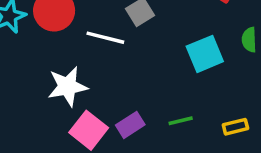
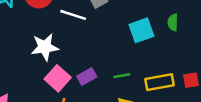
yellow rectangle: (235, 127) -> (160, 82), size x1.6

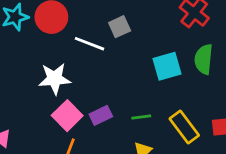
green semicircle: (173, 22) -> (204, 59), size x1.5
yellow rectangle: (160, 82) -> (184, 127), turned 60

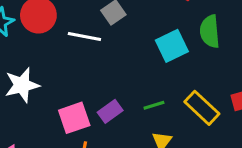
white star: (55, 79) -> (22, 85), moved
pink square: (67, 116) -> (74, 118), turned 36

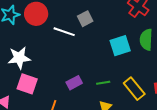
pink square: (74, 118) -> (27, 84), moved, turned 30

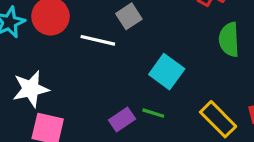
cyan square: (120, 46) -> (167, 72), moved, turned -30
green line: (103, 83) -> (153, 113), moved, turned 32

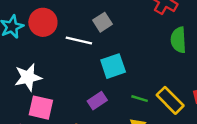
cyan square: (167, 72) -> (113, 66), moved, turned 35
green line: (153, 113) -> (140, 99), moved

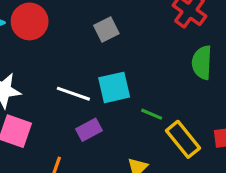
white line: (79, 40) -> (73, 94), moved
green line: (140, 99) -> (152, 114), moved

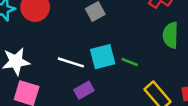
green line: (152, 114) -> (130, 62), moved

